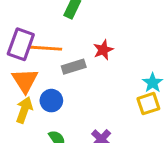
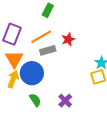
orange line: (46, 48) -> (41, 37), moved, turned -35
blue circle: (51, 101) -> (32, 73), size x1.5

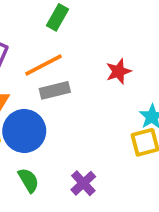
red star: (68, 39) -> (118, 71), moved

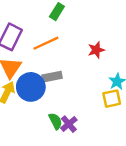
gray rectangle: (55, 90) -> (52, 77), moved
green semicircle: (28, 180) -> (55, 121), moved

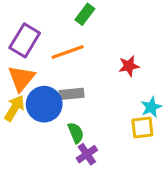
green semicircle: (55, 121) -> (76, 133), moved

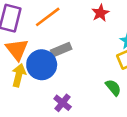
green semicircle: (76, 133) -> (113, 88), moved
purple cross: (87, 154) -> (63, 103), moved

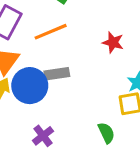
red star: (100, 13) -> (113, 42), turned 30

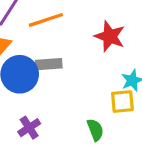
red star: (113, 42) -> (110, 36), size x1.4

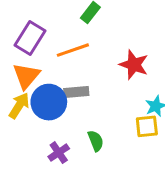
green semicircle: (95, 130) -> (96, 141), moved

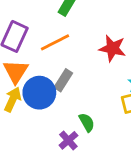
gray rectangle: (76, 92) -> (63, 80), turned -45
purple cross: (59, 153) -> (68, 140), moved

